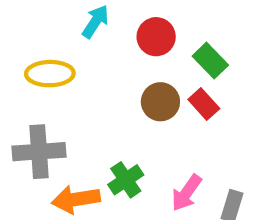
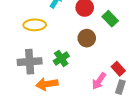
red rectangle: (204, 104) -> (118, 69), moved
green cross: (126, 180) -> (61, 59), moved

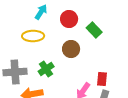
yellow ellipse: (35, 25) -> (33, 36), moved
red rectangle: (118, 69) -> (102, 79), turned 48

